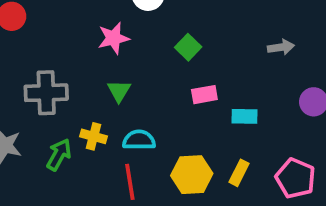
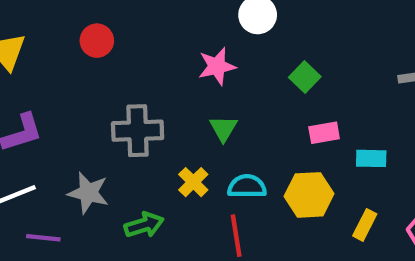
yellow cross: (94, 136) -> (193, 182), turned 30
green arrow: (59, 155) -> (144, 225), moved, turned 44
yellow hexagon: (192, 175) -> (309, 195), moved

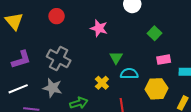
pink star: (217, 66) -> (99, 28), moved, turned 30
gray cross: (138, 131) -> (59, 59), moved, turned 30
cyan semicircle: (247, 186) -> (129, 74), moved

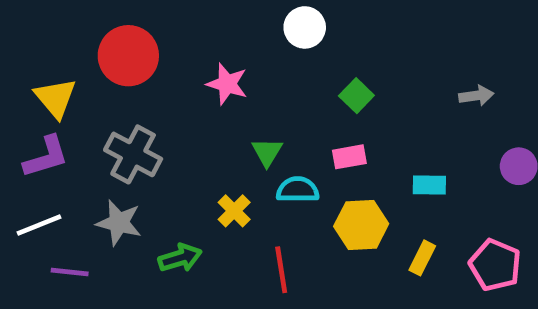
red circle: (57, 16) -> (128, 56), size x1.6
yellow triangle: (14, 21) -> (55, 98), moved
pink rectangle: (164, 60) -> (349, 157), moved

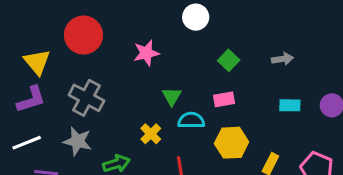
pink star: (227, 84) -> (146, 53), turned -30
gray arrow: (476, 96) -> (282, 59), moved
cyan rectangle: (429, 185) -> (290, 105), moved

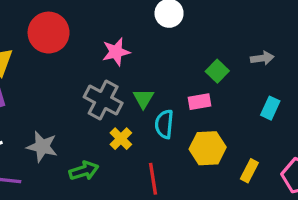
green square: (229, 60) -> (217, 71), moved
gray cross: (86, 98) -> (103, 100), moved
cyan rectangle: (290, 105) -> (270, 108), turned -66
cyan semicircle: (191, 120) -> (164, 124), turned -85

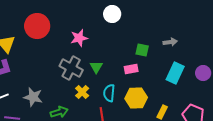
green square: (217, 71) -> (142, 50), turned -32
cyan rectangle: (270, 108) -> (175, 73), size x1.5
cyan semicircle: (164, 124) -> (109, 93), moved

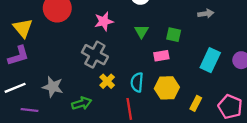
gray arrow: (170, 42) -> (206, 14), moved
green triangle: (96, 67) -> (141, 31), moved

